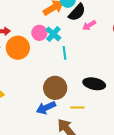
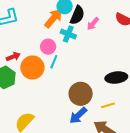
cyan cross: (53, 34) -> (68, 34), moved
cyan line: (65, 53) -> (54, 62), moved, turned 48

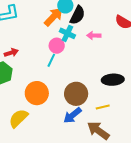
pink arrow: (93, 24) -> (94, 35), moved, turned 48
pink circle: (48, 47) -> (57, 46), moved
orange circle: (32, 68) -> (37, 93), moved

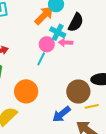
black semicircle: (77, 15) -> (76, 22), moved
pink arrow: (94, 35) -> (66, 42), moved
brown circle: (76, 94) -> (78, 92), moved

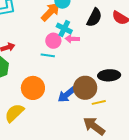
black semicircle: (76, 22) -> (94, 18), moved
cyan line: (41, 59) -> (48, 55), turned 72
blue arrow: (61, 114) -> (67, 95), moved

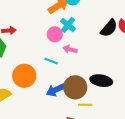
black semicircle: (94, 18) -> (109, 28), moved
pink arrow: (72, 39) -> (70, 49), moved
cyan line: (48, 55) -> (51, 61), moved

